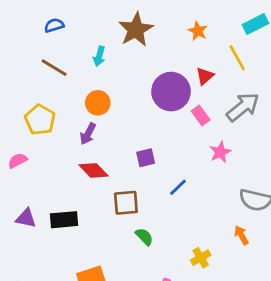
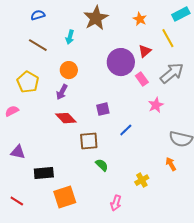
black rectangle: (64, 220) -> (44, 173), moved

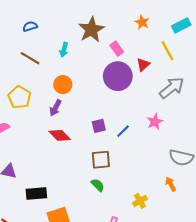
orange star: (140, 19) -> (142, 22), moved
pink rectangle: (142, 79) -> (117, 49), moved
blue line: (126, 130) -> (123, 131), moved
brown square: (89, 141) -> (101, 160), moved

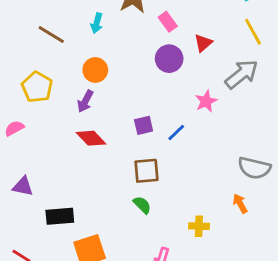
yellow line: (167, 51) -> (253, 32), moved
purple circle: (118, 76) -> (169, 59), size x0.7
pink star: (155, 122) -> (206, 101), moved
yellow cross: (140, 201) -> (199, 226), turned 32

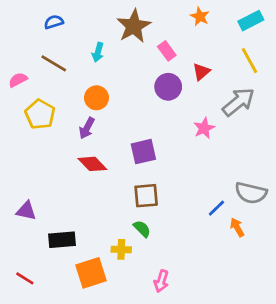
purple square: (144, 125) -> (143, 152), size x1.4
pink semicircle: (14, 128) -> (18, 80), moved
blue line: (176, 132) -> (216, 208), moved
yellow cross: (199, 226) -> (121, 249), moved

